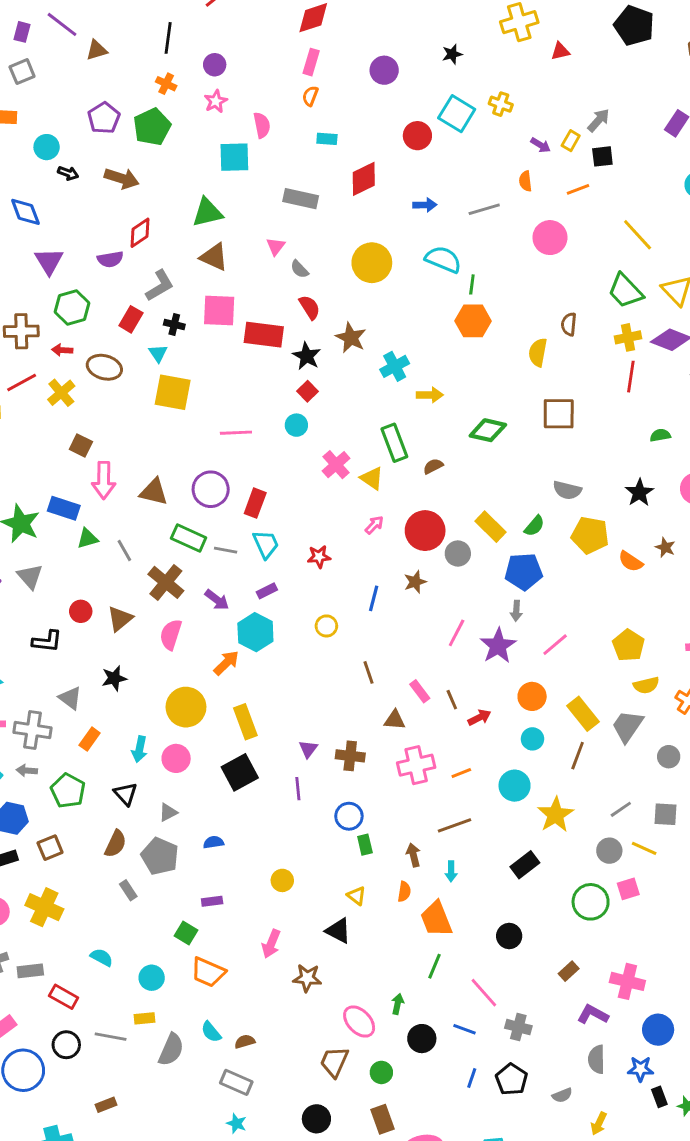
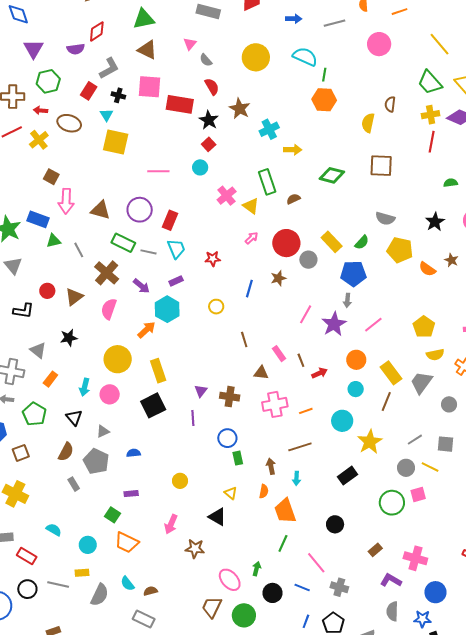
green circle: (381, 1072) -> (244, 615), size x1.5

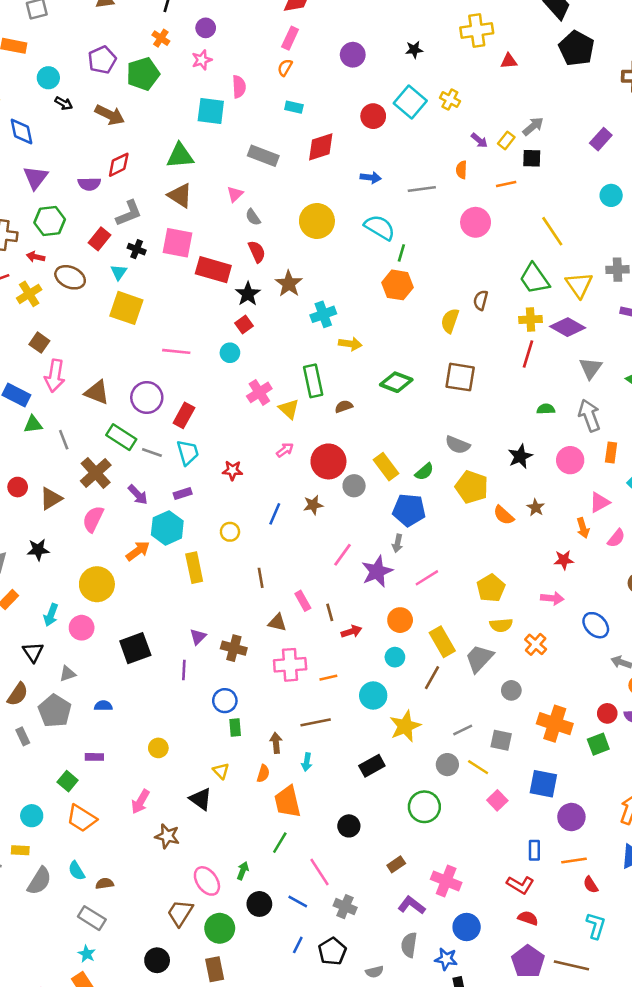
yellow rectangle: (158, 371) -> (194, 568), moved
pink square: (418, 495) -> (497, 800), moved, turned -35

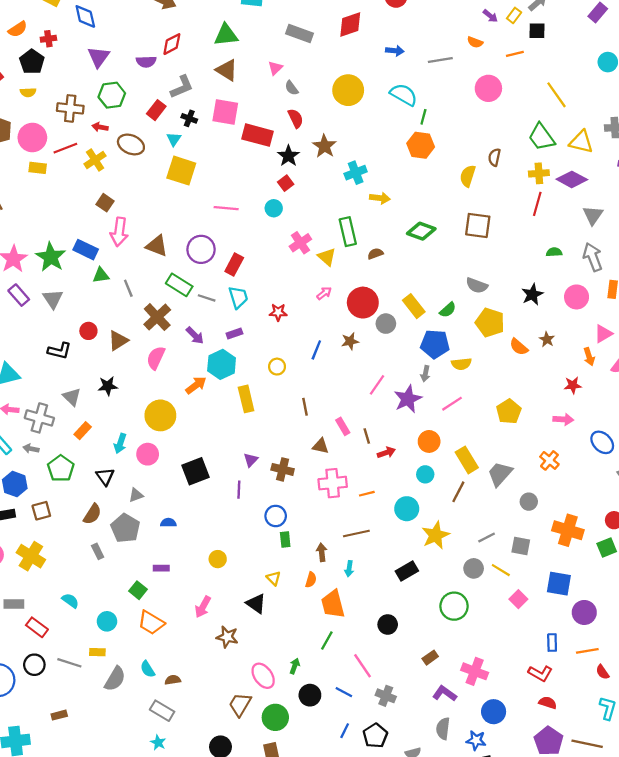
orange semicircle: (461, 170) -> (475, 42), turned -70
yellow triangle: (579, 285) -> (581, 142), turned -40
yellow semicircle: (501, 625) -> (461, 364), moved

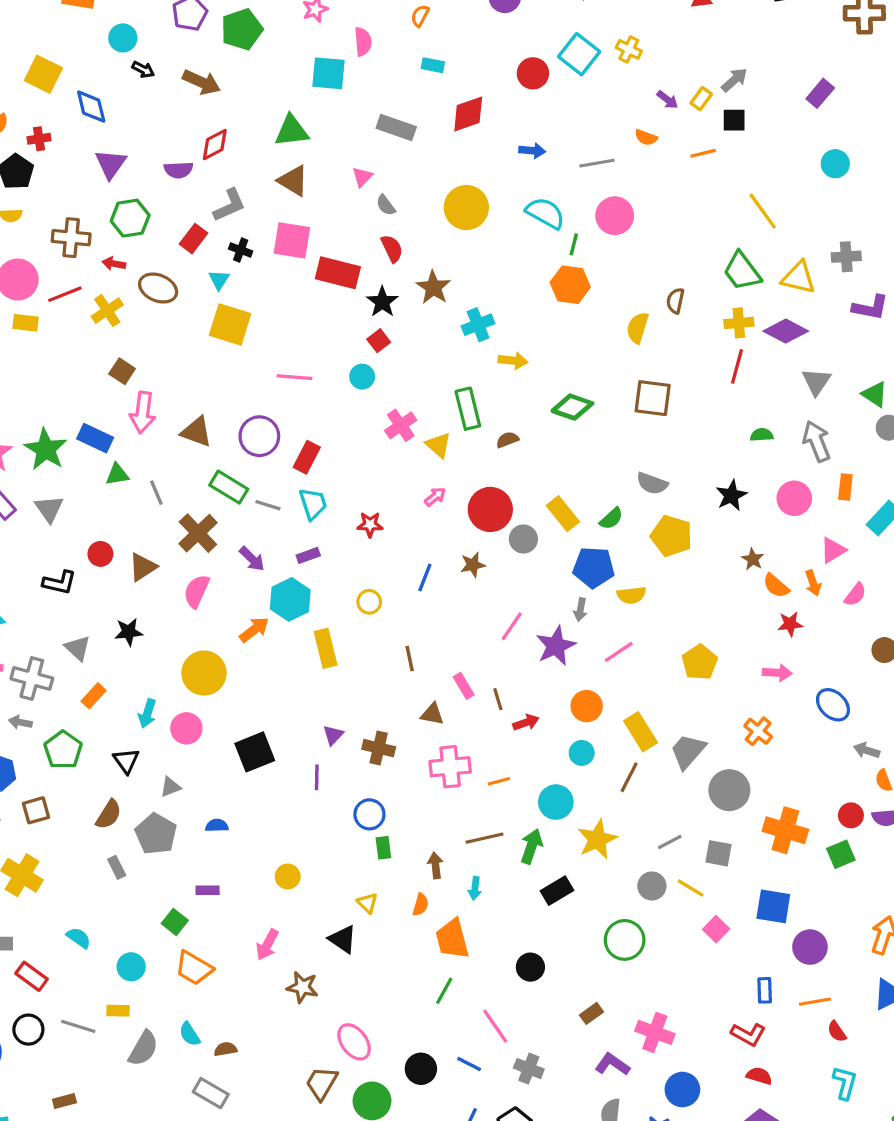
pink circle: (488, 88) -> (615, 216), moved
orange semicircle: (519, 347) -> (776, 586), moved
gray circle: (529, 502) -> (729, 790), size x1.6
green arrow: (295, 666) -> (531, 846), moved, size x1.5

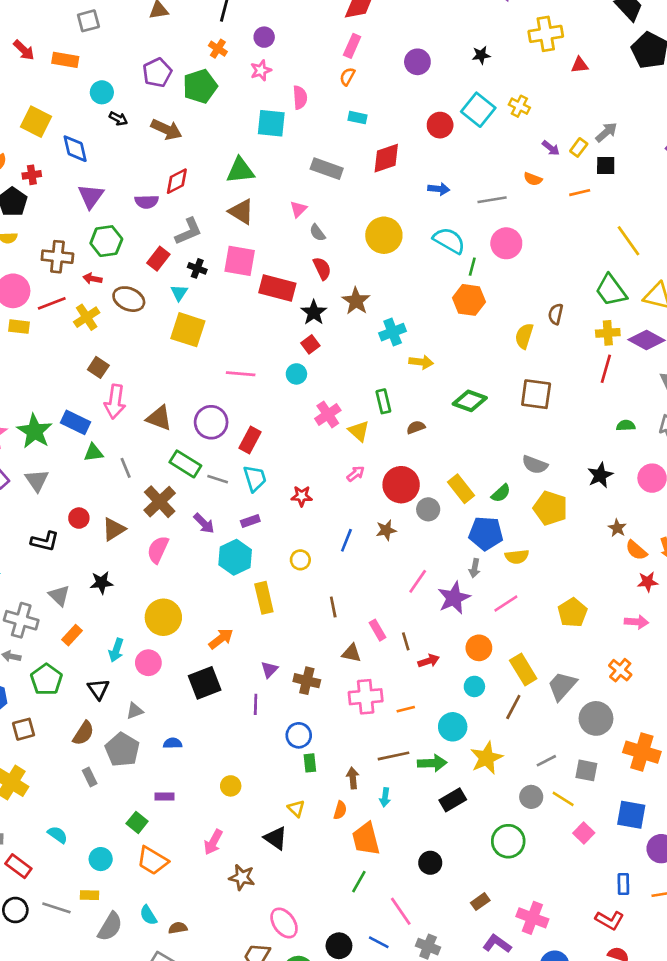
green rectangle: (468, 409) -> (383, 401), size x0.7
orange arrow: (254, 630) -> (221, 639), moved
green arrow: (531, 846) -> (432, 763), turned 68

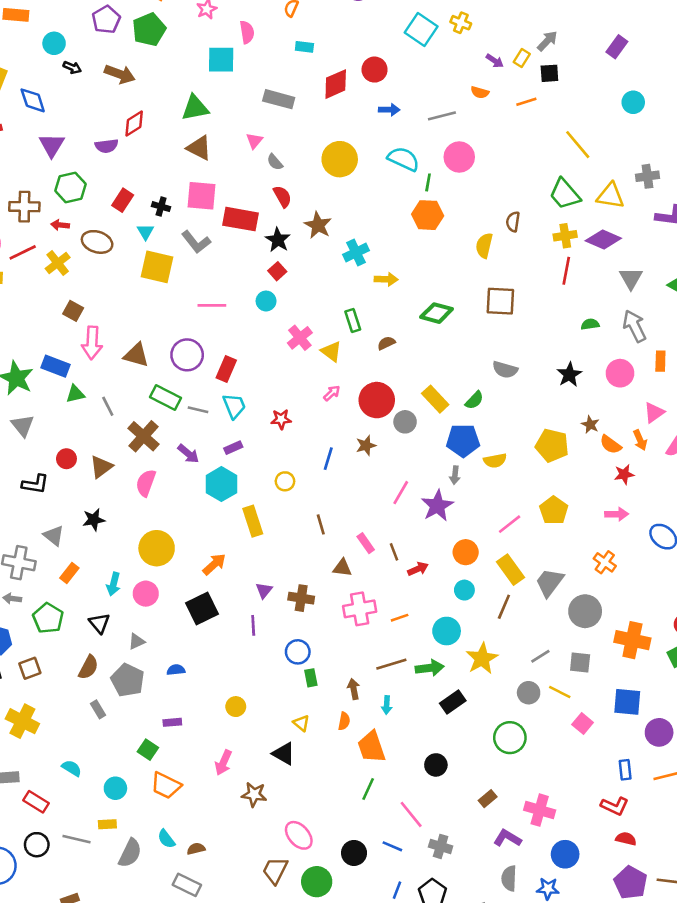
red circle: (440, 125) -> (375, 70), moved
gray L-shape: (188, 231) -> (196, 242), moved, turned 80
yellow pentagon: (550, 508) -> (552, 445), moved
pink line: (506, 603) -> (510, 524), moved

